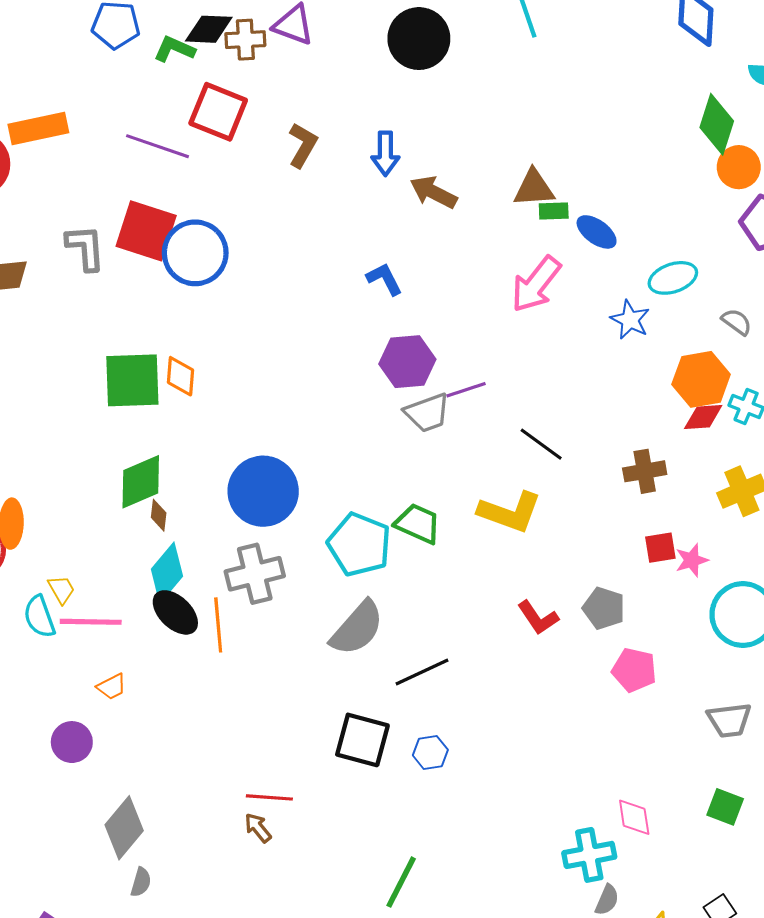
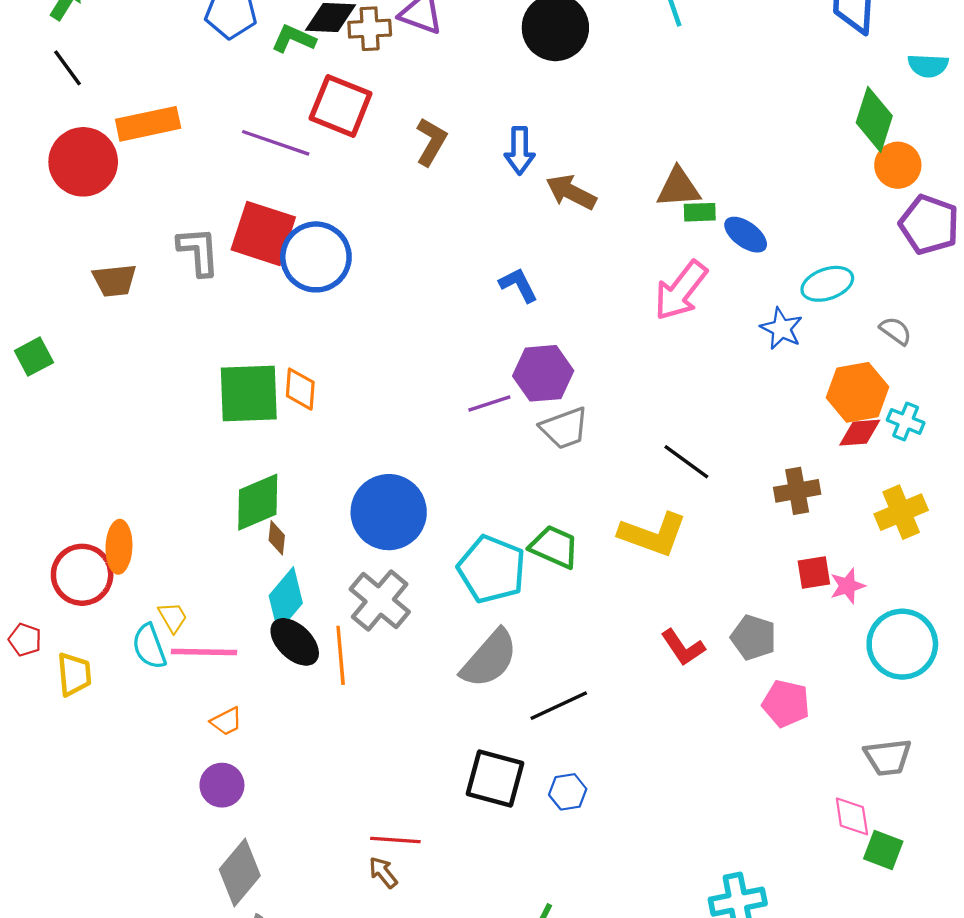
purple line: (466, 390) -> (489, 404), moved
gray cross: (255, 574) -> (380, 600), turned -36
purple circle: (72, 742) -> (222, 785), moved
pink diamond: (634, 817) -> (852, 816), moved

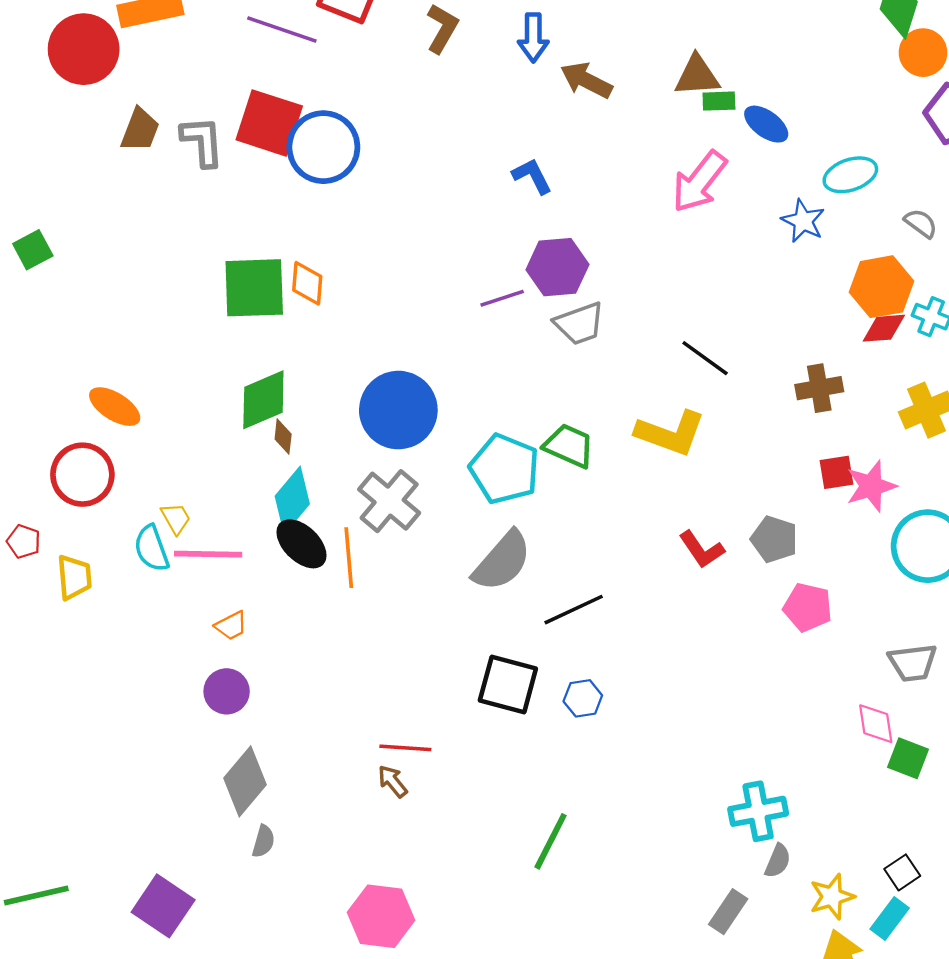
brown trapezoid: (115, 280) -> (140, 130), moved, turned -63
orange ellipse: (119, 547) -> (115, 407), moved, turned -60
pink star: (847, 586) -> (871, 486), size x1.4

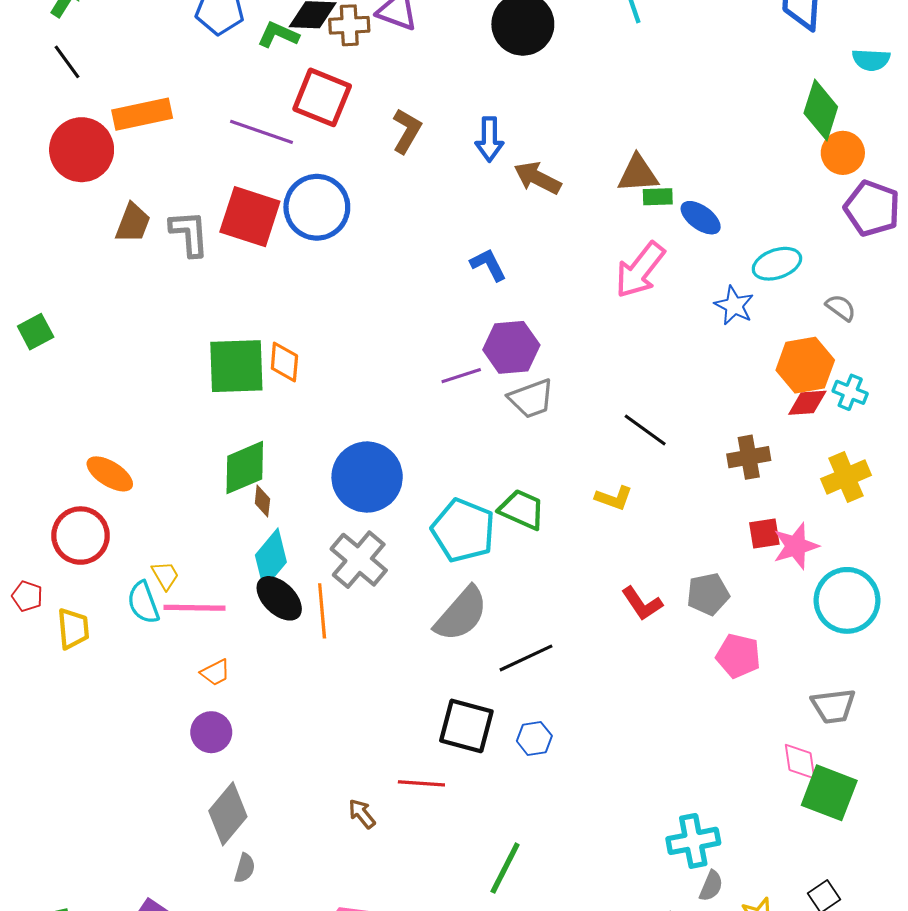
blue circle: (323, 147) -> (317, 207), moved
yellow L-shape: (670, 433) -> (614, 498), size x0.6
gray pentagon: (774, 539) -> (708, 594), turned -30
red line: (405, 748) -> (421, 783), moved
green square: (908, 758) -> (829, 793), size x1.5

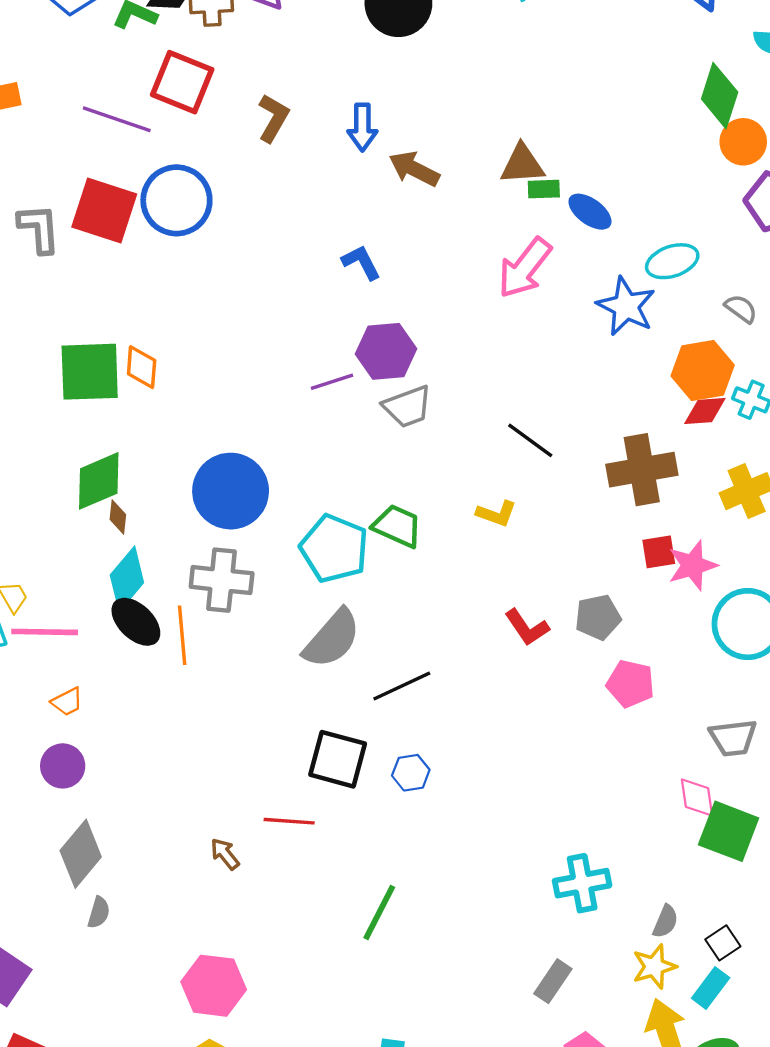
blue star: (734, 306) -> (626, 306), size x1.4
brown cross: (749, 457) -> (642, 470), size x1.5
gray cross: (359, 560) -> (222, 580), turned -34
gray semicircle: (711, 886) -> (665, 921), moved

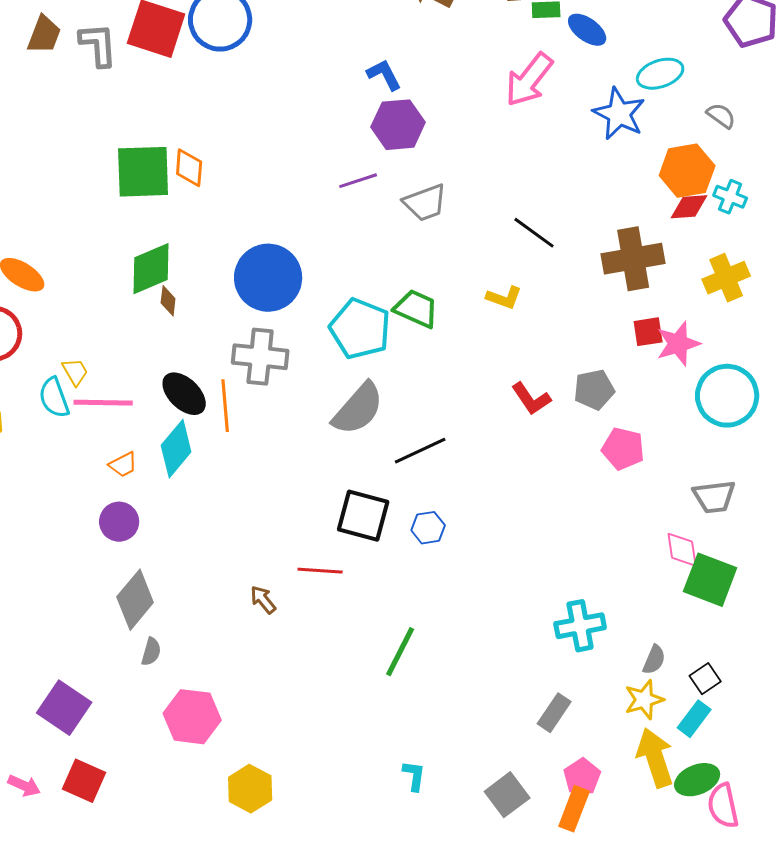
purple hexagon: (386, 351) -> (398, 125), moved
cyan diamond: (127, 579) -> (176, 449), moved
pink hexagon: (214, 986) -> (192, 717), moved

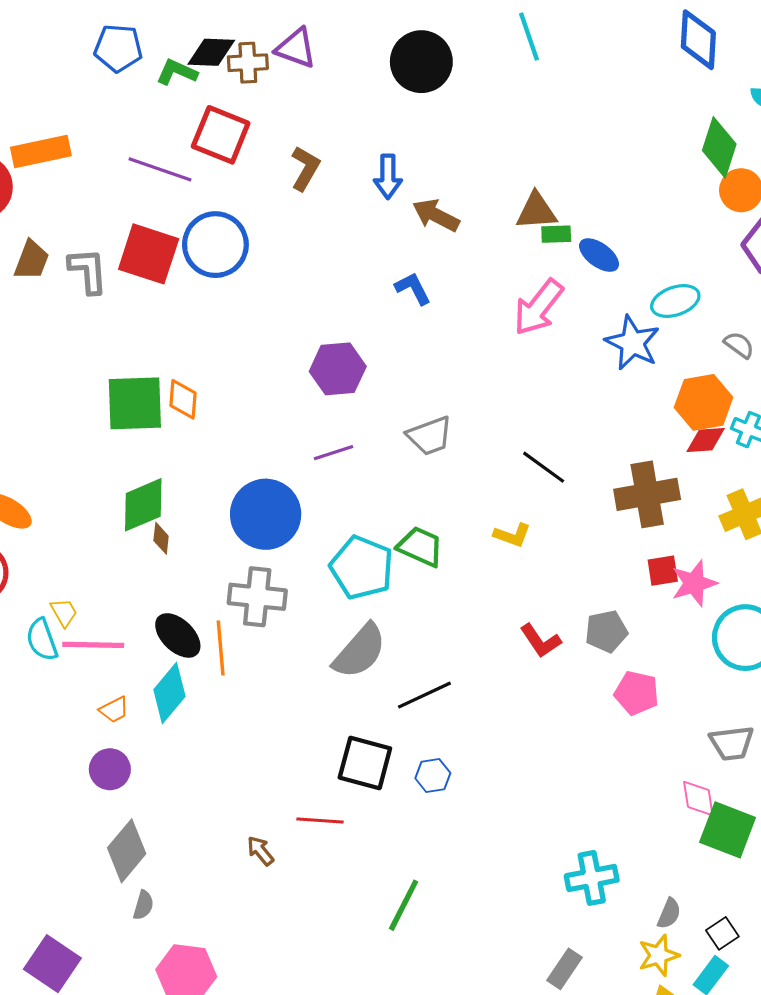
blue L-shape: (384, 75) -> (413, 288), moved
purple hexagon: (398, 125) -> (338, 369), moved
purple line: (358, 181) -> (334, 453), moved

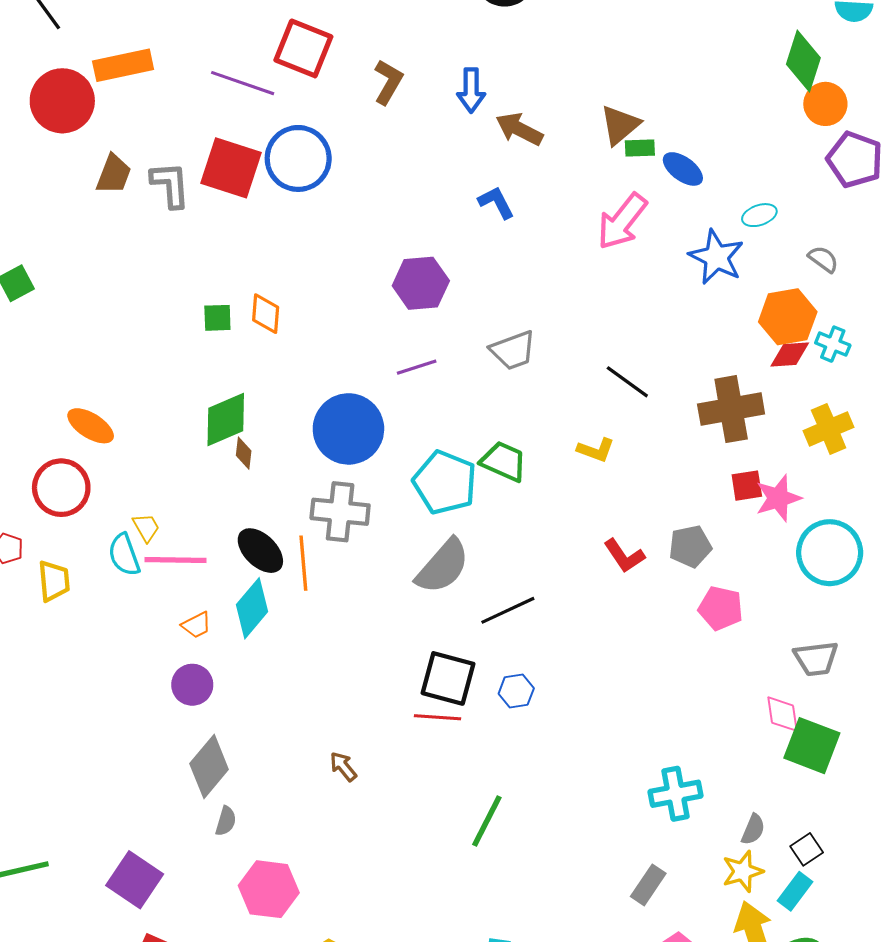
brown triangle: (536, 211) -> (620, 125), turned -36
cyan ellipse: (675, 301) -> (759, 215), size x0.7
green square: (135, 403) -> (217, 318), size x0.5
red line: (320, 820) -> (438, 717), moved

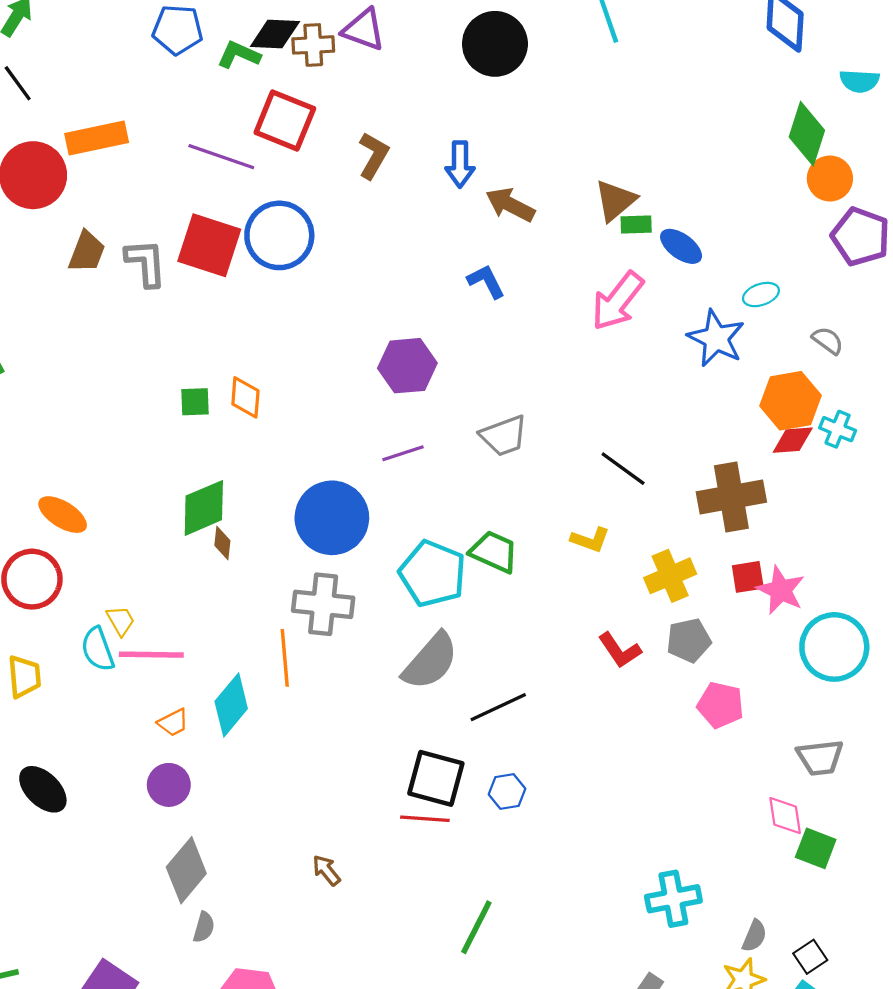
yellow cross: (829, 429) -> (670, 576), moved
pink star: (778, 498) -> (781, 590), turned -30
black ellipse: (260, 551) -> (43, 789), moved
green square: (812, 746) -> (816, 848), size x0.7

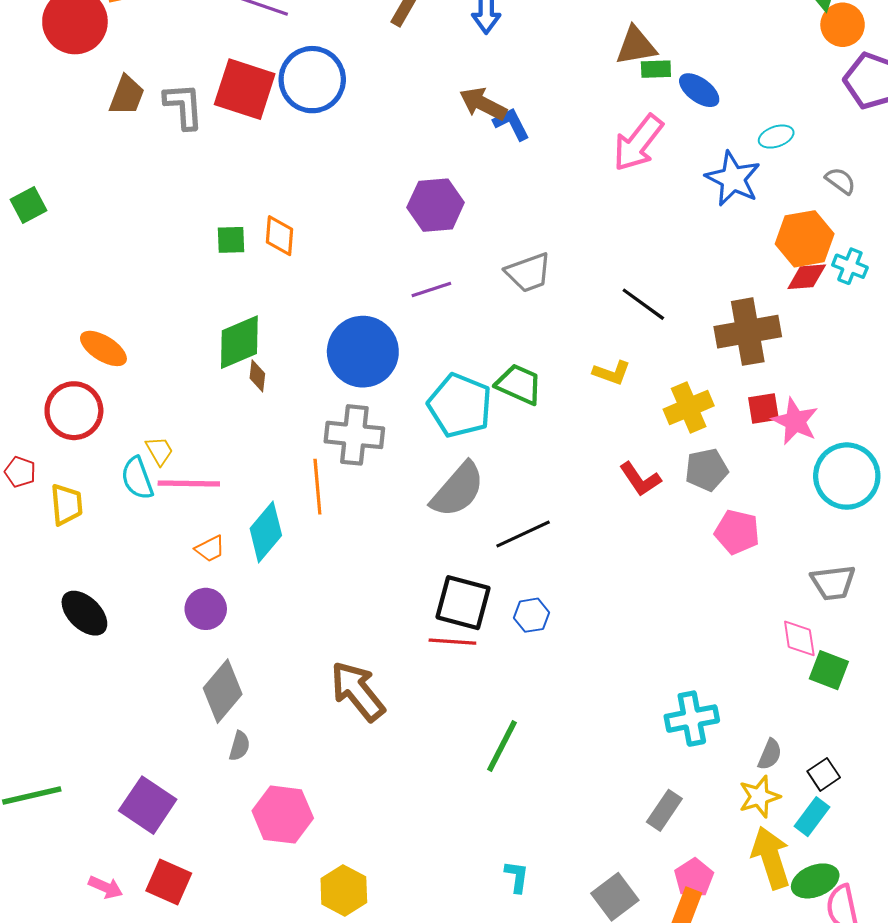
brown triangle: (615, 200) -> (636, 46), turned 30
brown arrow: (510, 205) -> (483, 104), moved
brown arrow: (326, 870) -> (358, 691), size x2.0

